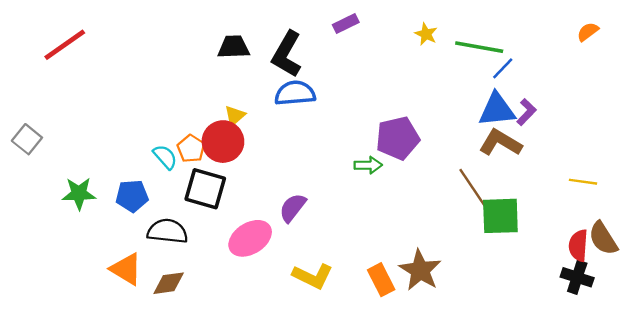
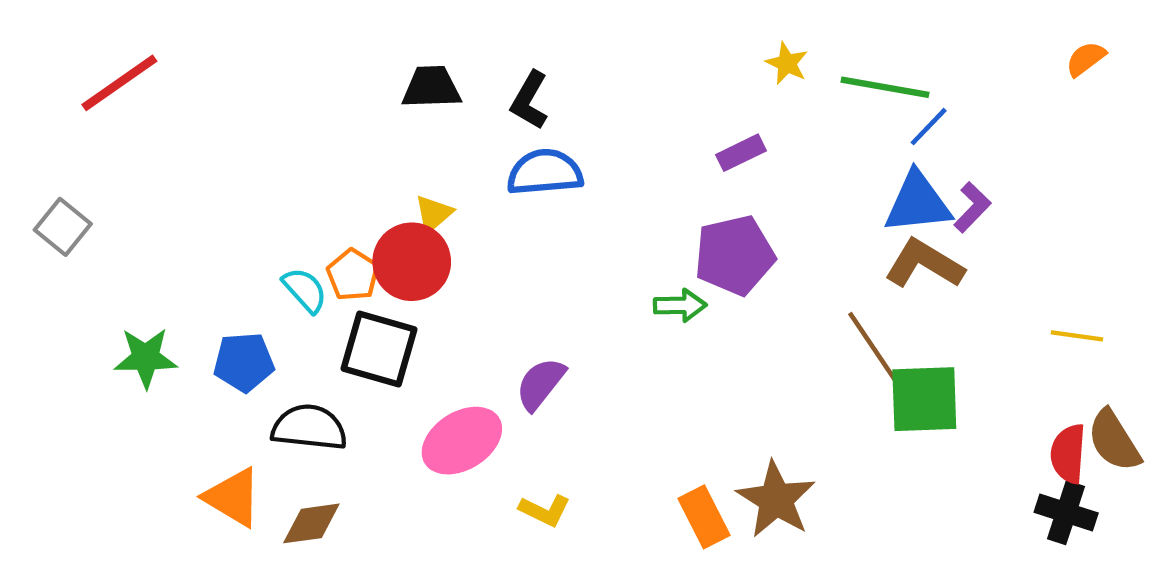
purple rectangle: (346, 23) -> (741, 153), moved
black L-shape: (287, 54) -> (530, 100), size x0.7
gray square: (27, 139) -> (63, 227), moved
yellow L-shape: (313, 276) -> (545, 510), moved, size x0.7

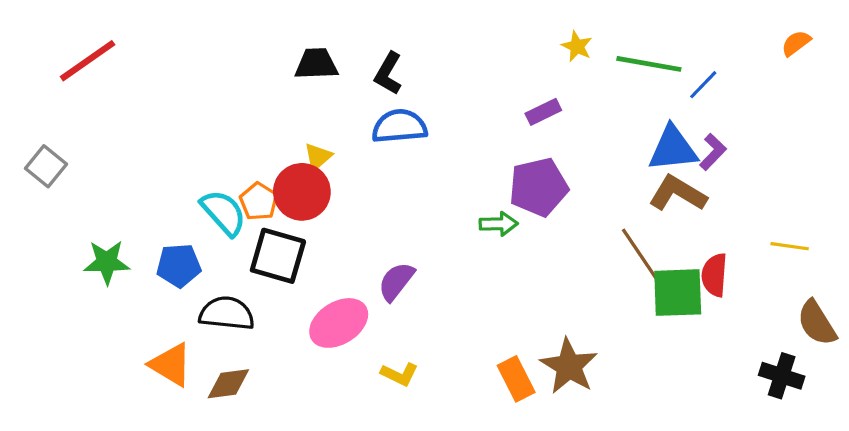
blue line: (929, 127) -> (703, 85), moved
cyan semicircle: (305, 290) -> (224, 213), size x1.4
red semicircle: (1068, 454) -> (714, 275), moved

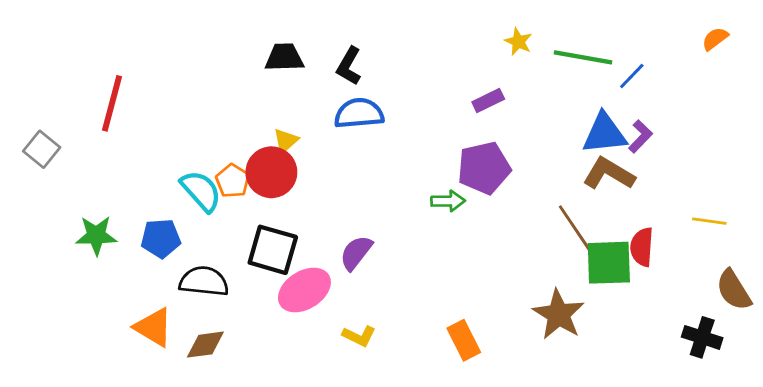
red line: (88, 61) -> (112, 103), moved, turned -40
black square: (278, 256) -> (273, 250), moved
brown star: (569, 366) -> (559, 314), moved

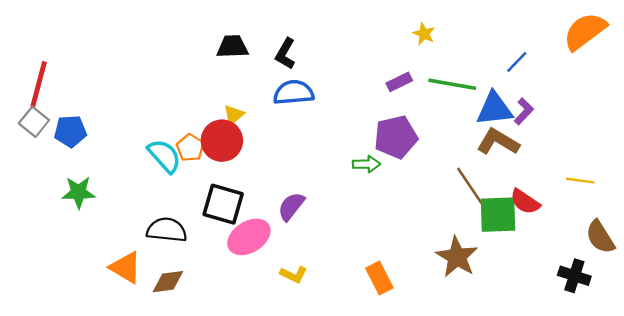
orange semicircle: (715, 39) -> (585, 31), size x2.0
green line: (583, 57) -> (452, 84), moved
red line: (112, 103) -> (39, 84), moved
blue pentagon: (161, 238) -> (70, 131), moved
red semicircle: (642, 247) -> (525, 202), turned -60

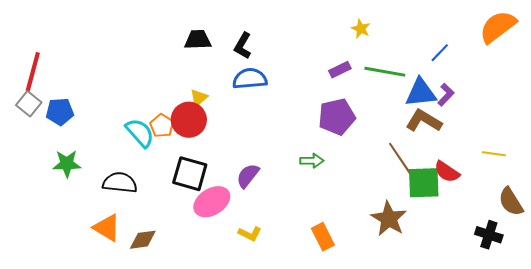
green arrow: (366, 164) -> (312, 161), moved
black semicircle: (167, 230) -> (120, 183), moved

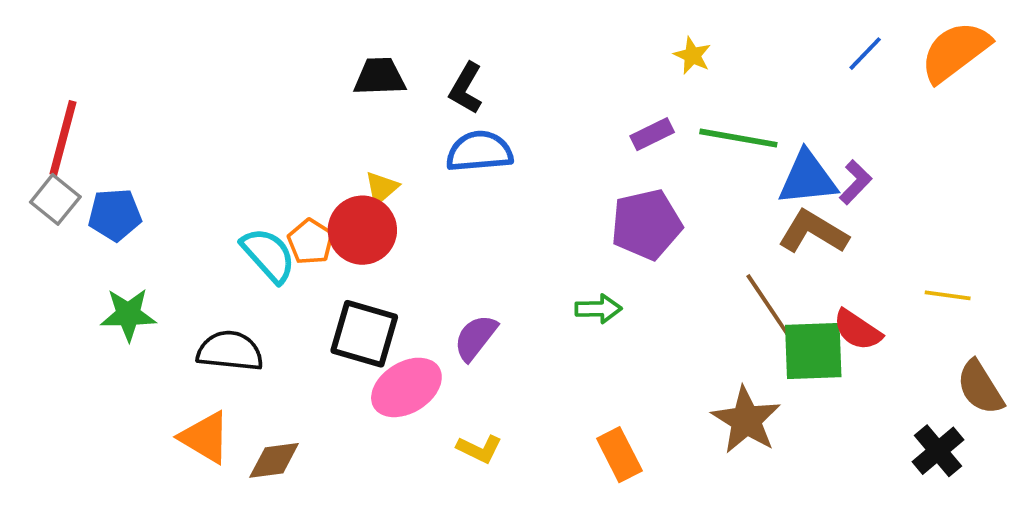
blue line: (440, 53) -> (865, 54), moved
black cross: (489, 235) -> (938, 451), turned 32

